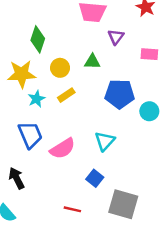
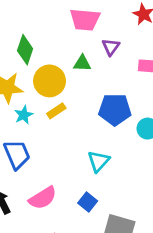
green triangle: (92, 62) -> (82, 63), moved
yellow circle: (60, 68) -> (50, 81), size x1.5
pink semicircle: (62, 148) -> (43, 198), moved

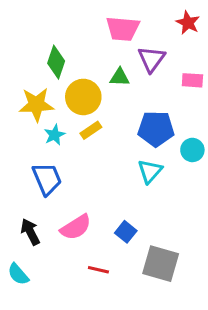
purple triangle: (111, 47) -> (151, 59), size x1.4
cyan triangle: (99, 161) -> (150, 171), moved

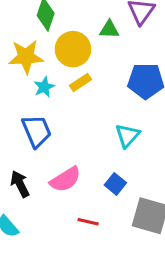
cyan triangle: (150, 171) -> (127, 135), moved

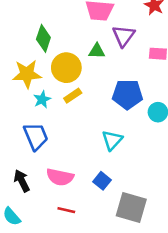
pink semicircle: (65, 179) -> (60, 177), turned 44
red line: (88, 222) -> (66, 210), moved

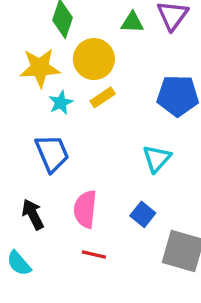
green triangle: (97, 51) -> (132, 22), moved
pink semicircle: (60, 177) -> (85, 209), turned 84

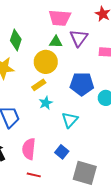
yellow circle: (94, 59) -> (46, 62), moved
cyan star: (61, 103) -> (46, 103), moved

